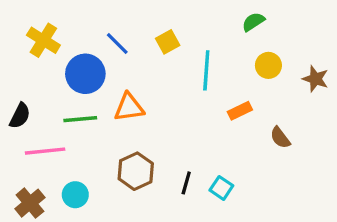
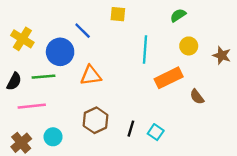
yellow cross: (43, 40) -> (22, 39), moved
yellow square: (168, 42) -> (118, 14), moved, turned 35
orange rectangle: (240, 111) -> (169, 78), size x1.6
green line: (80, 119) -> (44, 77), moved

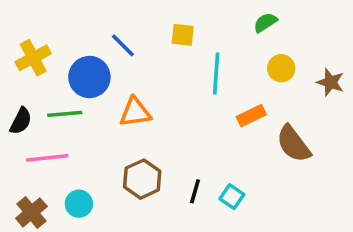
yellow square: (118, 14) -> (183, 35), moved
yellow cross: (22, 39) -> (33, 58), turned 30
orange rectangle: (169, 78) -> (251, 116), size x0.7
brown semicircle: (197, 97) -> (293, 144), size x1.6

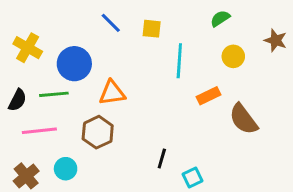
blue line: (123, 45) -> (111, 23), moved
yellow cross: (33, 58) -> (28, 48), turned -32
brown star: (330, 82) -> (276, 40), moved
brown hexagon: (142, 179) -> (98, 132), moved
cyan square: (232, 197) -> (192, 177), moved, turned 30

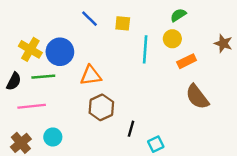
brown star: (276, 40) -> (223, 43), moved
yellow cross: (28, 48) -> (30, 49), moved
yellow circle: (233, 56) -> (172, 39), moved
orange rectangle: (208, 96) -> (187, 61), moved
brown hexagon: (98, 132) -> (101, 107), moved

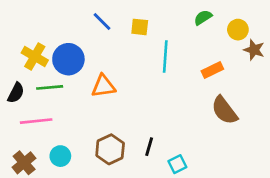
yellow circle: (172, 39) -> (238, 30), moved
brown hexagon: (101, 107) -> (110, 149), moved

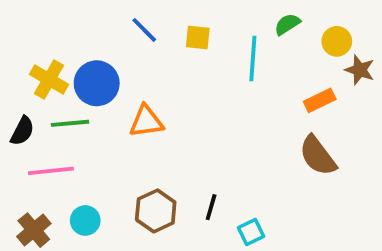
cyan line: (165, 56) -> (253, 58), moved
orange rectangle: (212, 70) -> (320, 100), moved

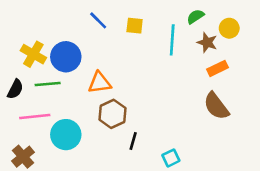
brown star: (360, 70) -> (207, 42), moved
black line: (211, 207) -> (133, 141), moved
brown hexagon: (156, 211) -> (112, 114), moved
cyan circle: (85, 220) -> (66, 135), moved, size x1.5

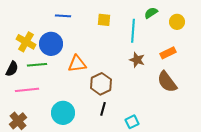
blue line: (98, 20) -> (63, 16), moved, turned -42
brown star: (207, 42) -> (137, 60), moved
brown hexagon: (112, 114) -> (101, 84), moved
cyan circle: (66, 135) -> (63, 113), moved

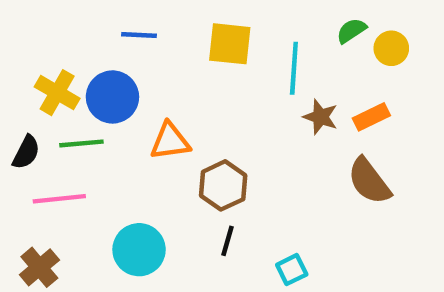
green semicircle: (151, 13) -> (351, 31), moved
yellow square: (104, 20) -> (230, 44), size x1.5
brown star: (137, 60) -> (320, 117), moved

